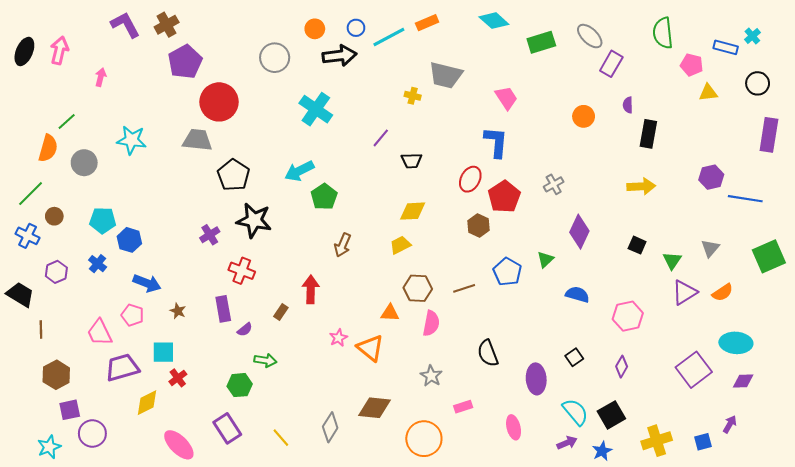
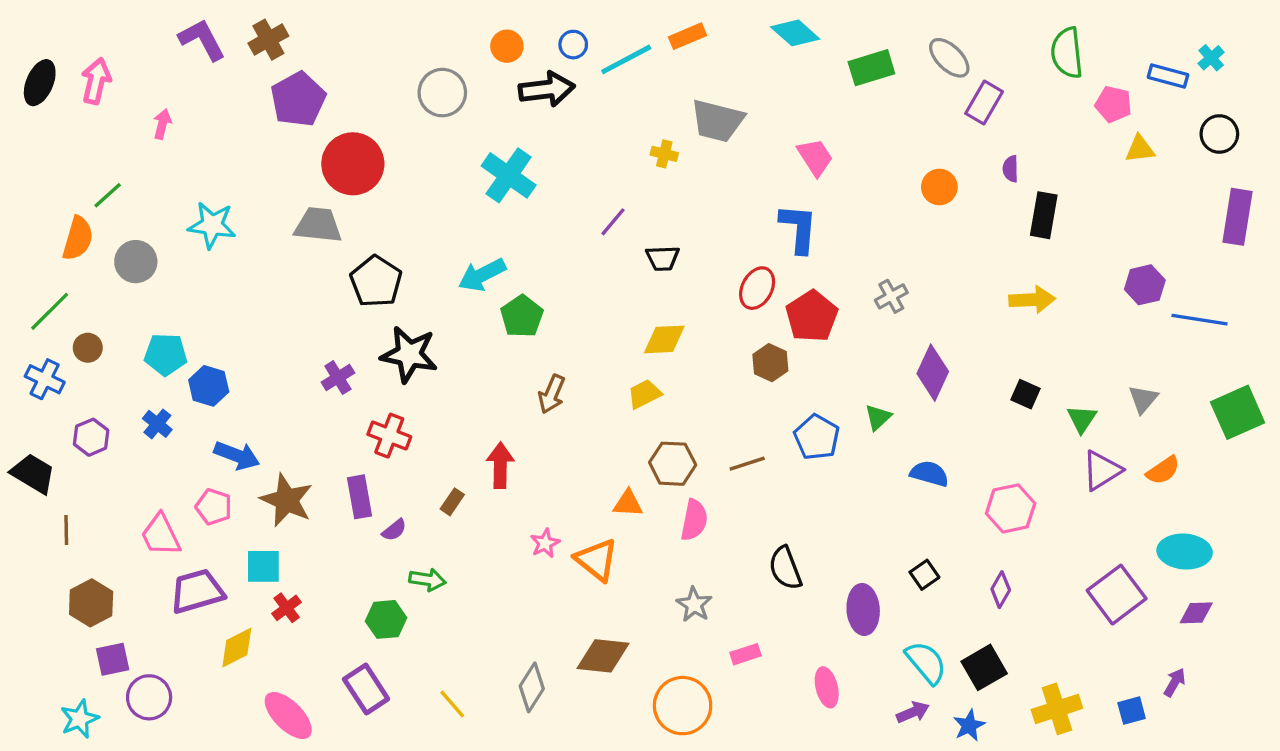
brown star: (178, 311) -> (287, 500), size x2.0

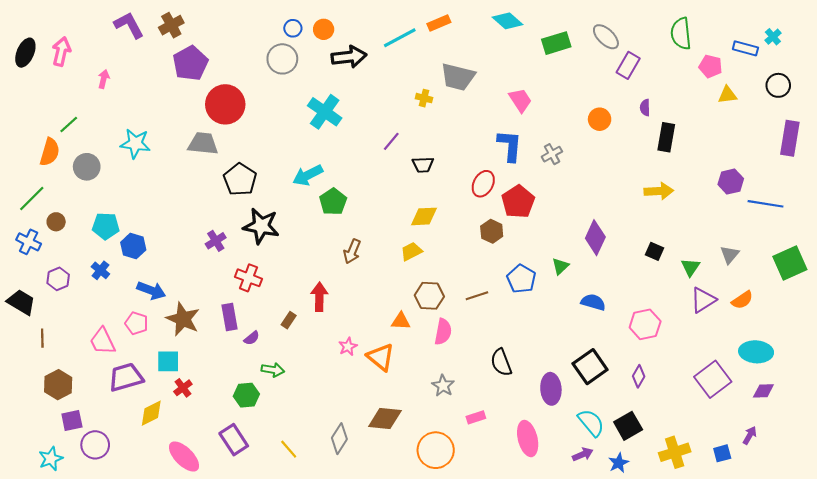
blue circle: (573, 45) -> (293, 28), moved
gray cross: (891, 296) -> (552, 154), moved
black square: (924, 575) -> (590, 367), size x1.8
pink ellipse: (827, 687) -> (528, 439), size x1.4

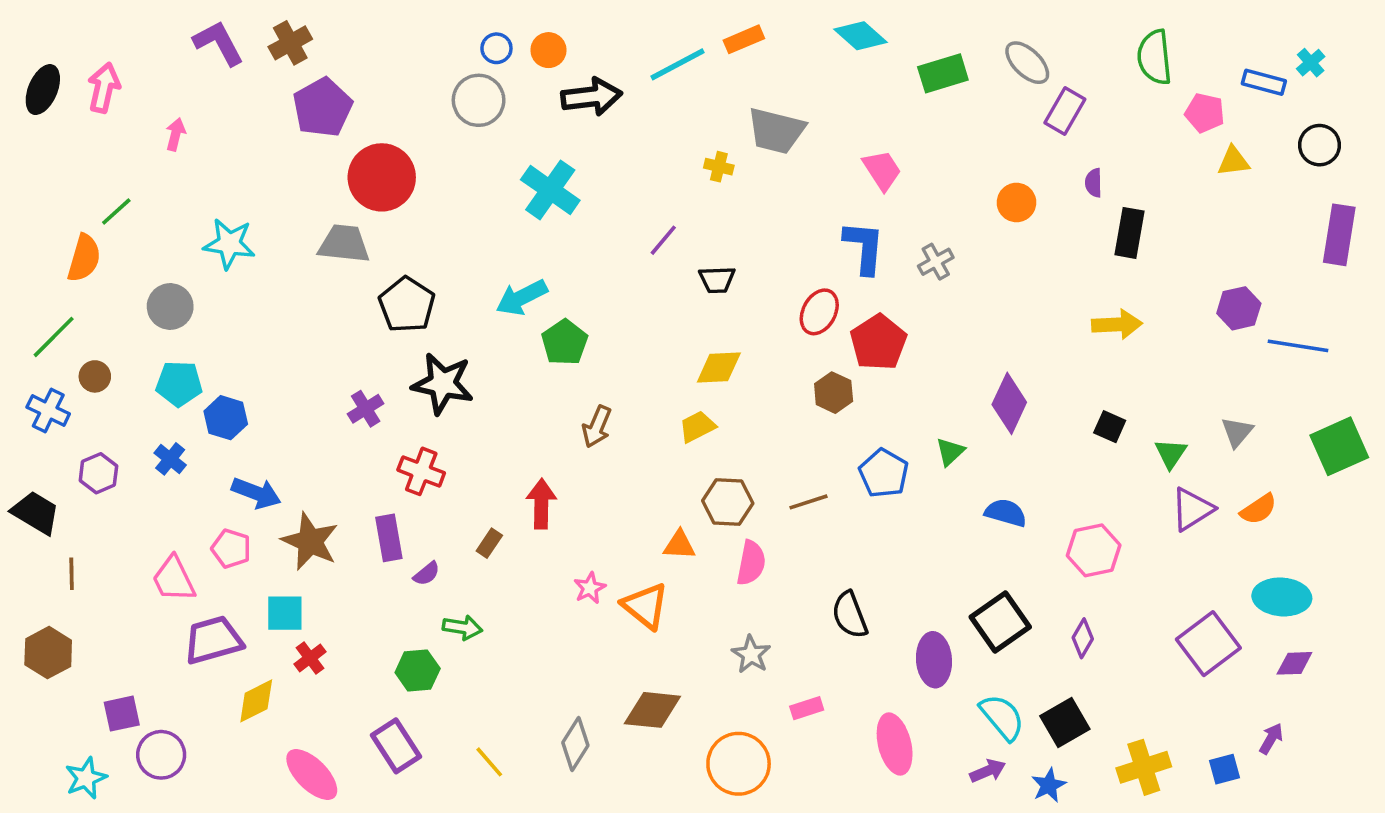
gray circle: (87, 167) -> (170, 306), moved
brown hexagon: (58, 385) -> (48, 653), moved

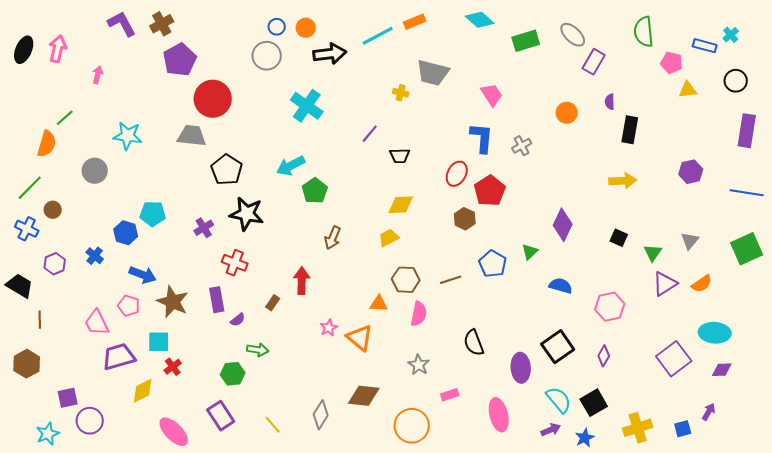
blue line: (1298, 346) -> (747, 193), moved
cyan pentagon: (179, 384) -> (153, 214), moved

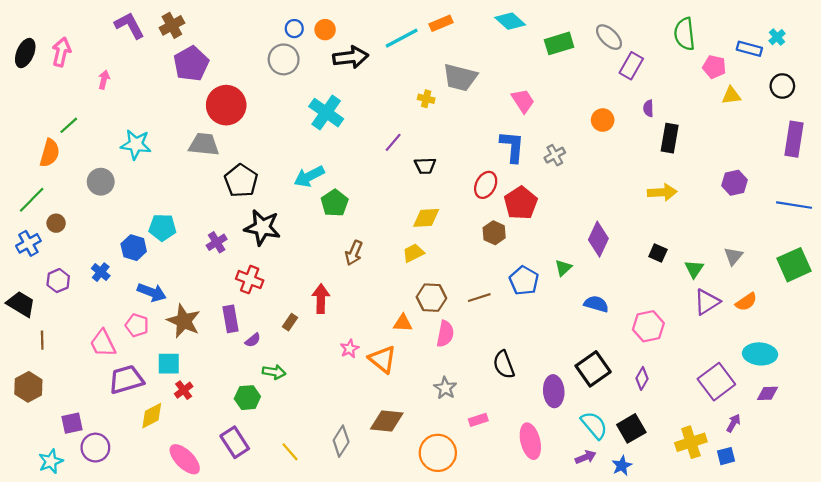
blue cross: (27, 229) -> (28, 243), turned 35
purple arrow: (709, 412) -> (733, 423), moved
yellow cross: (638, 428) -> (691, 442), moved

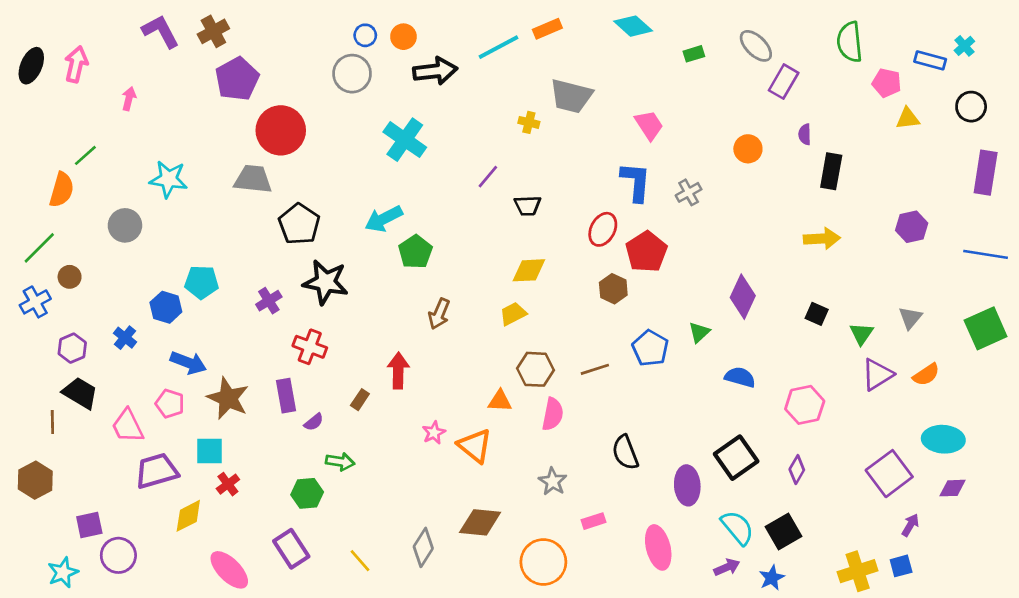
green rectangle: (559, 43) -> (694, 54), size x0.6
black trapezoid: (21, 304) -> (80, 393), moved
yellow cross: (691, 442) -> (858, 571), moved

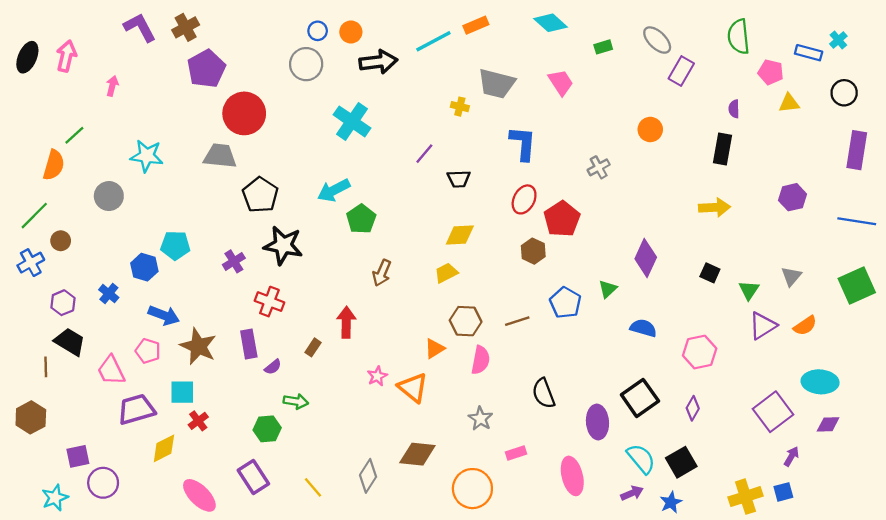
pink trapezoid: (649, 125) -> (561, 82), moved
purple semicircle: (805, 134) -> (734, 109), moved
blue L-shape: (636, 182) -> (523, 143), moved
orange triangle: (500, 401) -> (435, 349), turned -35

